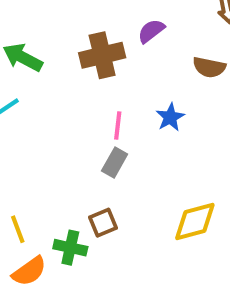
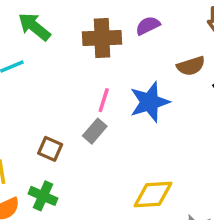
brown semicircle: (209, 67) -> (191, 66), turned -40
blue star: (170, 117) -> (150, 102), size x1.6
brown square: (103, 223) -> (50, 149), moved, turned 35

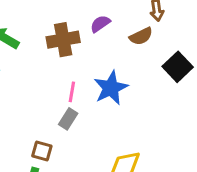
brown semicircle: (191, 66) -> (141, 36), moved
brown square: (50, 149) -> (42, 151), moved

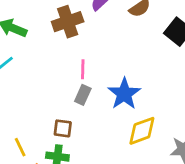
blue star: (111, 88) -> (124, 94), moved

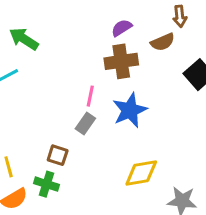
brown cross: (68, 22) -> (121, 61), moved
blue star: (124, 94) -> (130, 110), moved

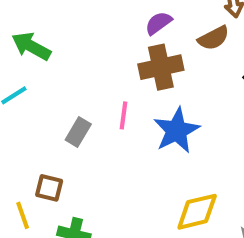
gray rectangle: (85, 124) -> (78, 132), moved
brown square: (58, 155) -> (49, 188), moved

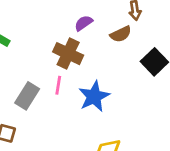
brown cross: (161, 67) -> (68, 54), moved, turned 36
gray rectangle: (78, 132) -> (27, 96), size x1.4

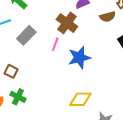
gray rectangle: (27, 96) -> (26, 35), moved

